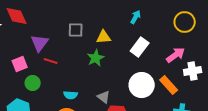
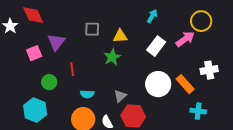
pink arrow: (176, 55) -> (185, 39), moved
red line: (51, 61) -> (72, 69), moved, turned 64
pink square: (20, 64) -> (34, 53), moved
gray triangle: (104, 97) -> (120, 96), turned 40

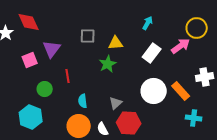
cyan semicircle: (87, 94) -> (83, 101), turned 80

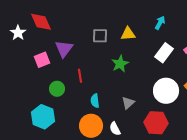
yellow triangle: (116, 43) -> (128, 34), moved
red hexagon: (129, 123) -> (156, 123), moved

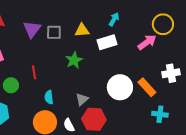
purple triangle: (64, 49) -> (32, 29), moved
white rectangle: (164, 53) -> (107, 42), moved, turned 36
red hexagon: (156, 123) -> (94, 119), moved

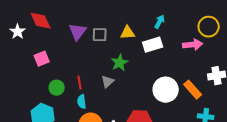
pink arrow: (147, 42) -> (193, 45), turned 30
red line: (34, 72) -> (80, 83), moved
cyan semicircle: (49, 97) -> (82, 102), moved
gray triangle: (82, 99) -> (108, 82), moved

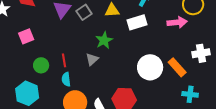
gray square: (100, 35) -> (84, 12), turned -35

